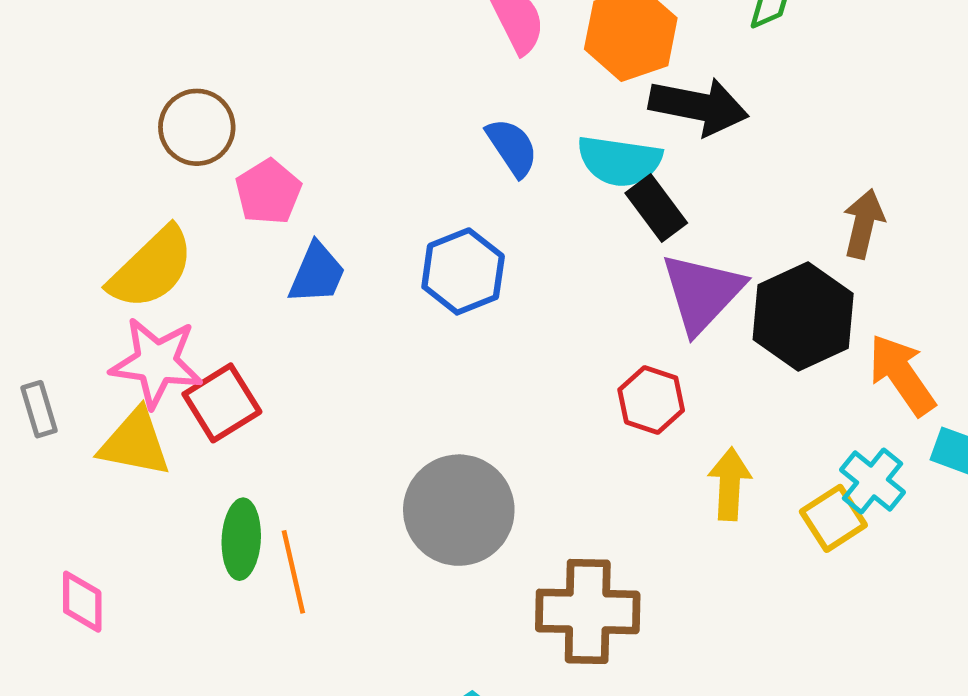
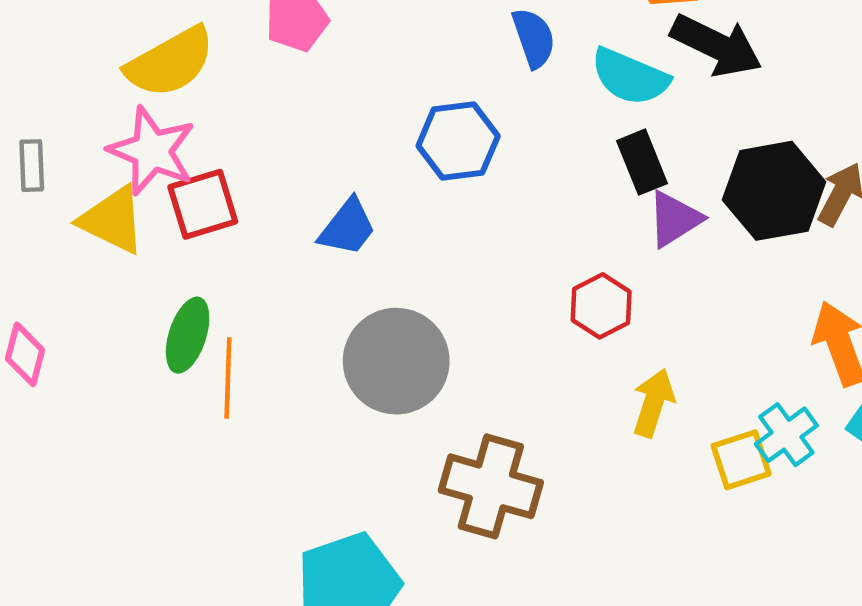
black rectangle: (656, 208) -> (642, 162), moved
blue trapezoid: (317, 273) -> (347, 227), moved
purple triangle: (702, 293) -> (674, 219), size x0.7
black hexagon: (803, 317) -> (774, 191), moved

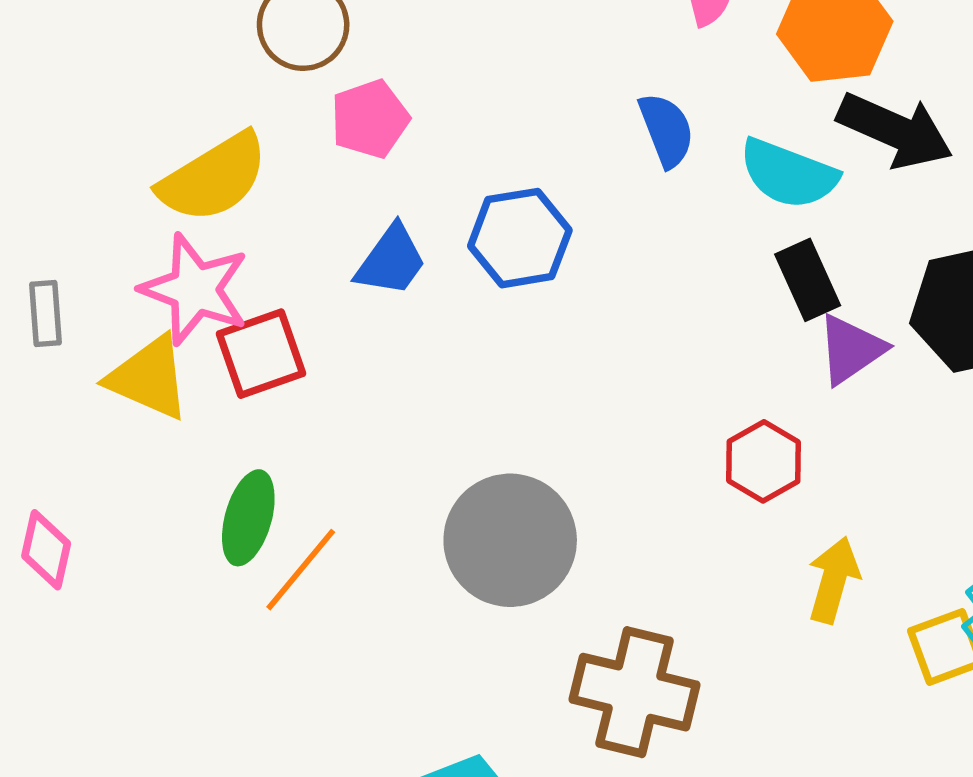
blue hexagon: (458, 141) -> (520, 238), moved
blue trapezoid: (347, 227) -> (391, 261), moved
orange line: (228, 378) -> (301, 570), turned 40

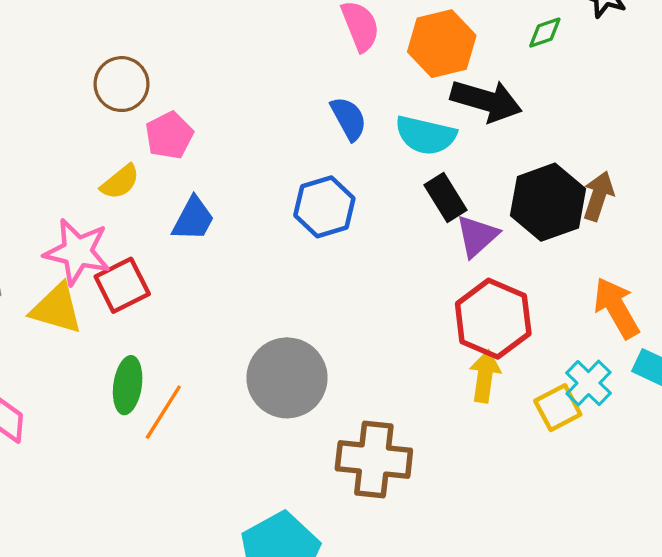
yellow semicircle: (213, 178) -> (120, 182), moved, size x0.6
blue hexagon: (520, 238) -> (324, 207), moved
red hexagon: (764, 461) -> (493, 319), moved, size x1.6

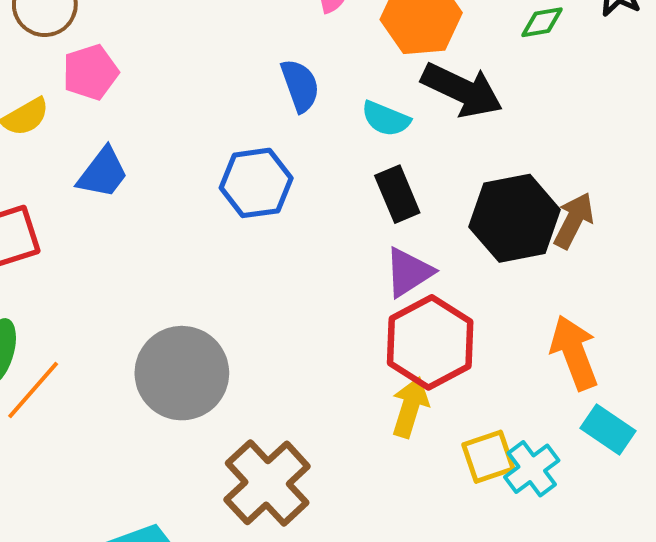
cyan semicircle: (426, 135) -> (386, 119), size x0.7
purple triangle: (477, 236) -> (409, 272), moved
cyan cross: (588, 383) -> (532, 469), moved
brown cross: (374, 459) -> (267, 483), turned 32

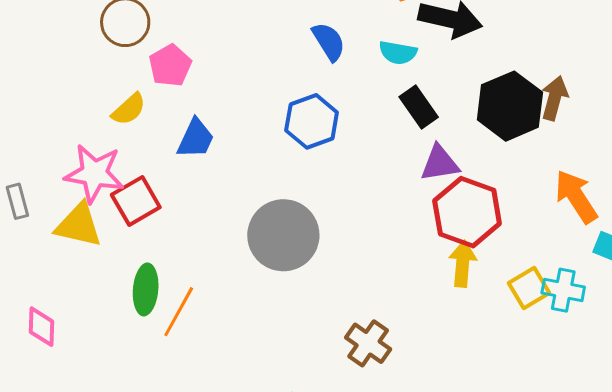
purple triangle: (409, 272) -> (440, 163), turned 36
gray circle: (182, 373) -> (283, 235), moved
cyan cross: (532, 469) -> (563, 290), turned -30
brown cross: (267, 483) -> (368, 343), size x0.7

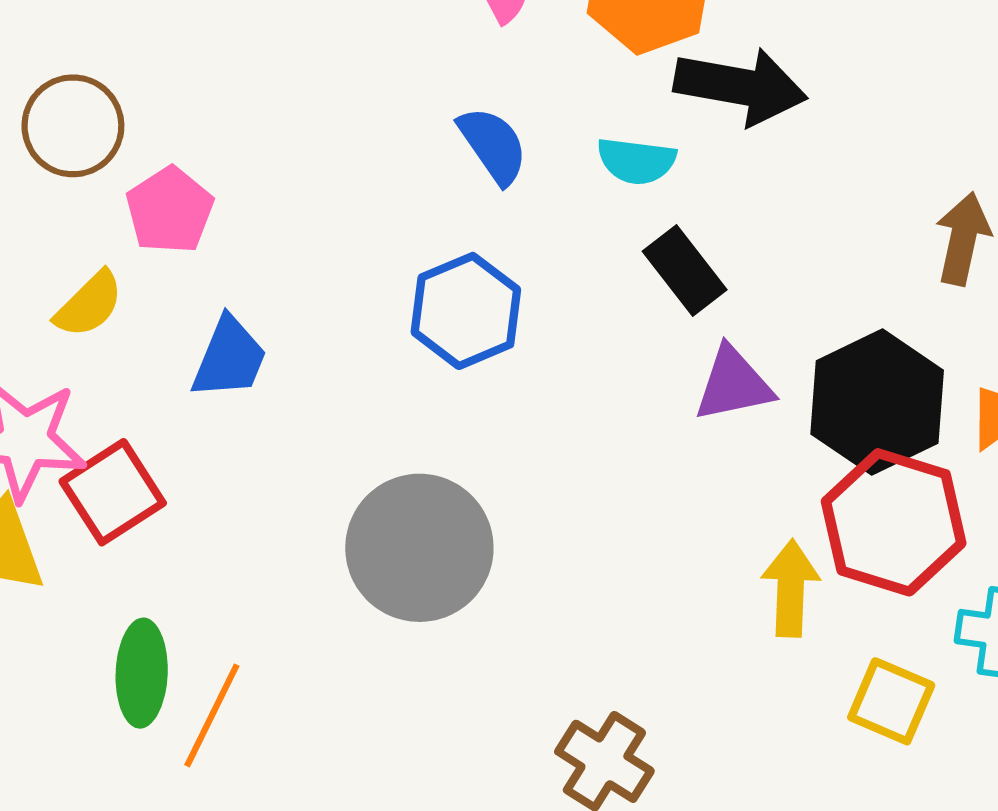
black hexagon: (510, 106) -> (877, 402), moved
red hexagon: (467, 212) -> (894, 522), moved
yellow square: (529, 288) -> (891, 701), moved, turned -33

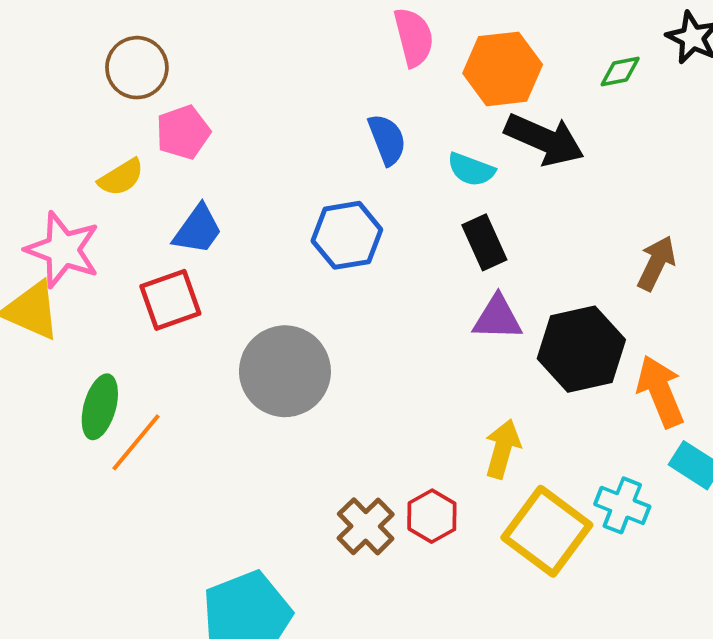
red square: (113, 492) -> (170, 300), moved
red hexagon: (894, 522) -> (432, 516), moved, size x0.6
yellow square: (891, 701) -> (547, 531), size x1.6

